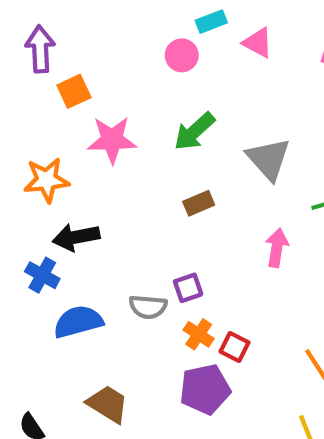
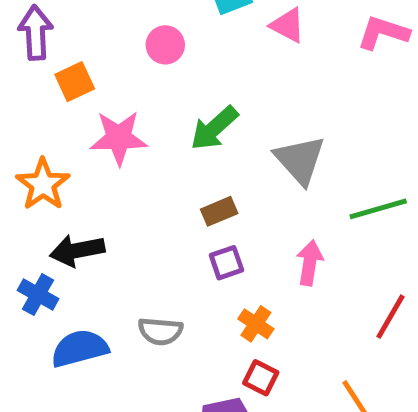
pink circle: (182, 55) -> (165, 45), moved
orange star: (46, 180) -> (43, 184), turned -30
purple square: (188, 288) -> (226, 263), moved
orange cross: (199, 334) -> (256, 324), moved

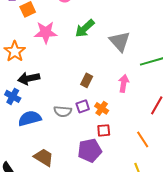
brown rectangle: (219, 211) -> (87, 80), moved, turned -40
purple square: (226, 263) -> (83, 106), moved
red square: (261, 378) -> (104, 130), turned -32

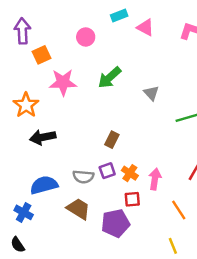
gray triangle: (120, 41) -> (151, 93), size x0.6
pink arrow: (124, 83) -> (155, 179), moved
blue cross: (13, 96) -> (24, 212), moved
brown trapezoid: (44, 157) -> (79, 209), moved

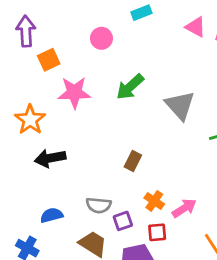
pink triangle: (145, 27) -> (196, 27), moved
gray triangle: (151, 93) -> (180, 105), size x1.6
purple square: (107, 171) -> (123, 221), moved
pink arrow: (155, 179) -> (184, 208), turned 48
blue semicircle: (44, 185) -> (52, 215), size x0.7

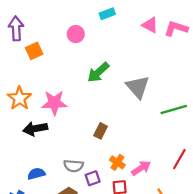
pink star: (74, 93) -> (54, 103), moved

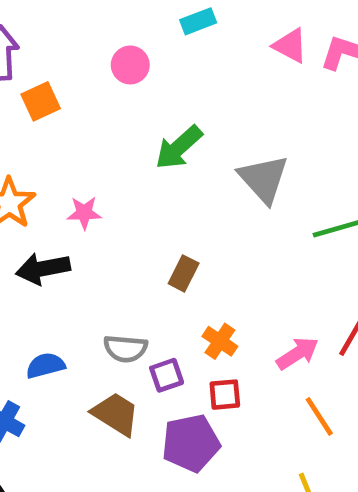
pink star: (54, 103) -> (84, 213), size x0.6
pink arrow: (141, 168) -> (297, 353), moved

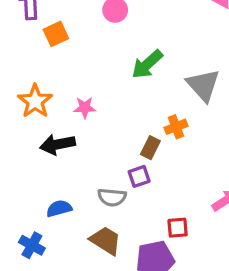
orange cross: (220, 341) -> (176, 127), moved, turned 35
purple square: (167, 375) -> (139, 176), moved

